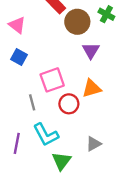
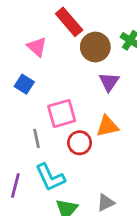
pink triangle: (17, 25) -> (37, 47), moved
gray triangle: (94, 144) -> (106, 203), moved

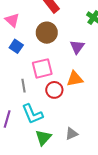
pink triangle: (37, 47) -> (12, 20), moved
brown circle: (95, 47) -> (47, 33), moved

